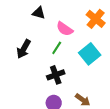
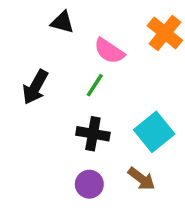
cyan square: (90, 54) -> (154, 132), moved
black cross: (56, 75) -> (93, 134), turned 30

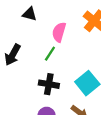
pink semicircle: (109, 51) -> (59, 32), turned 72

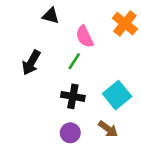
pink semicircle: (59, 32) -> (85, 37), turned -42

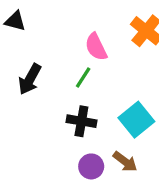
black triangle: (51, 16) -> (15, 21), moved
purple circle: (70, 133) -> (91, 166), moved

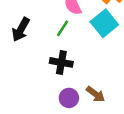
cyan square: (136, 120) -> (104, 23), moved

